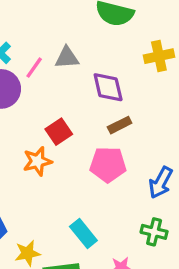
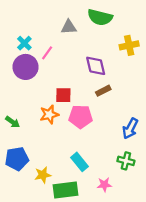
gray triangle: (67, 58) -> (69, 27), moved
red square: (59, 132) -> (63, 95), turned 35
pink pentagon: (108, 165) -> (81, 117), moved

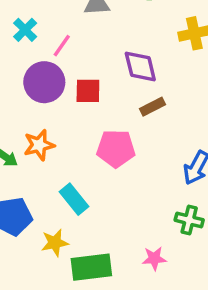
purple circle: (26, 67) -> (44, 82), moved
red square: (63, 95) -> (88, 91), moved
orange star: (49, 114) -> (39, 145), moved
cyan rectangle: (79, 162) -> (74, 199), moved

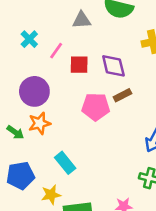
purple circle: (44, 82) -> (34, 91), moved
red square: (88, 91) -> (79, 65), moved
pink pentagon: (116, 148) -> (96, 107), moved

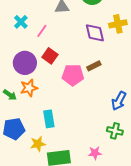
red square: (79, 65) -> (50, 56), moved, turned 35
purple diamond: (113, 66) -> (95, 33), moved
cyan rectangle: (65, 163) -> (49, 119), turned 30

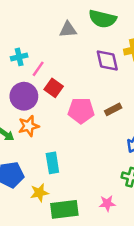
cyan cross: (21, 22) -> (19, 57), moved, turned 32
pink line: (42, 31) -> (38, 69), moved
brown rectangle: (94, 66) -> (113, 109), moved

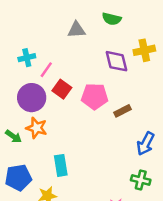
green semicircle: (102, 19) -> (112, 19), size x0.7
pink pentagon: (81, 111) -> (95, 96), moved
orange star: (29, 126) -> (36, 128), turned 30

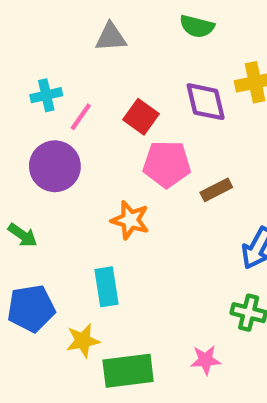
gray triangle: (76, 30) -> (111, 37), moved
red square: (62, 89) -> (141, 117), moved
orange star: (36, 128) -> (130, 220), moved

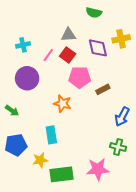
gray triangle: (111, 37) -> (69, 35), moved
pink line: (81, 117) -> (48, 55), moved
pink star: (206, 360) -> (98, 169), size x1.6

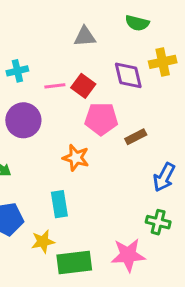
green semicircle: (94, 13) -> (137, 23), moved
gray triangle: (69, 35) -> (85, 36), moved
pink line: (48, 55) -> (55, 86), turned 48

